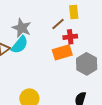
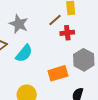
cyan semicircle: (20, 45) -> (24, 53), moved
orange rectangle: (62, 52) -> (58, 73), moved

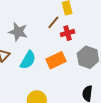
orange rectangle: (58, 73) -> (56, 60), moved

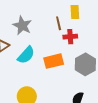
brown line: (53, 22) -> (59, 23), turned -64

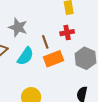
brown line: (59, 23) -> (45, 42), moved

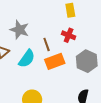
red cross: (67, 33) -> (69, 35), turned 32

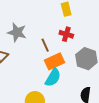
cyan semicircle: (27, 59) -> (53, 78), moved

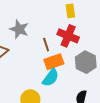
red cross: (66, 34) -> (68, 36), size x1.5

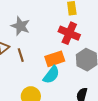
brown line: (46, 45) -> (21, 55), moved

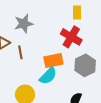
gray star: (20, 26) -> (24, 24), turned 30

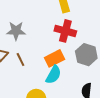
gray star: (24, 24) -> (16, 31), turned 30

